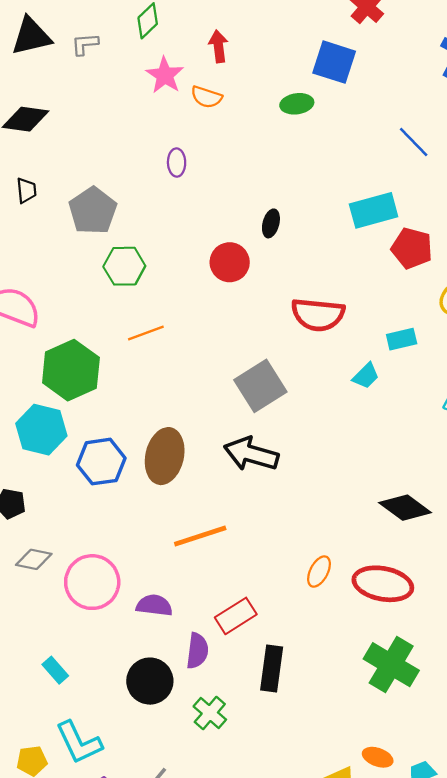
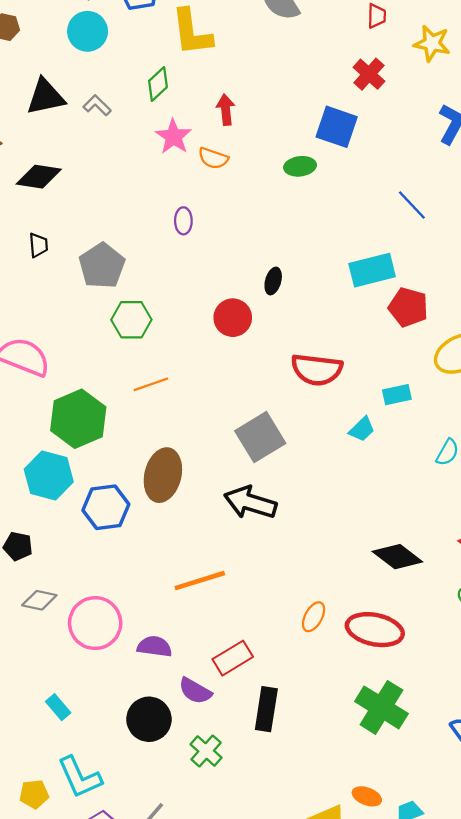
gray L-shape: (85, 44) -> (97, 105), turned 48
brown ellipse: (165, 456) -> (163, 475), moved
purple semicircle: (197, 651) -> (195, 691), turned 112

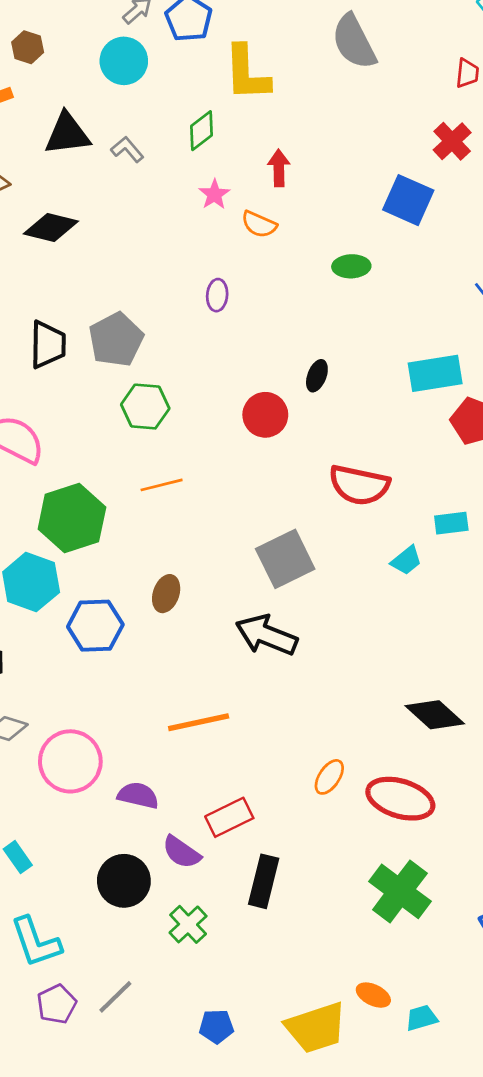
pink star: (174, 137) -> (214, 194), size x0.7
green ellipse: (300, 166) -> (351, 266), moved
black trapezoid: (38, 245) -> (48, 345), moved, size x1.6
brown ellipse: (163, 475) -> (166, 594), size x0.6

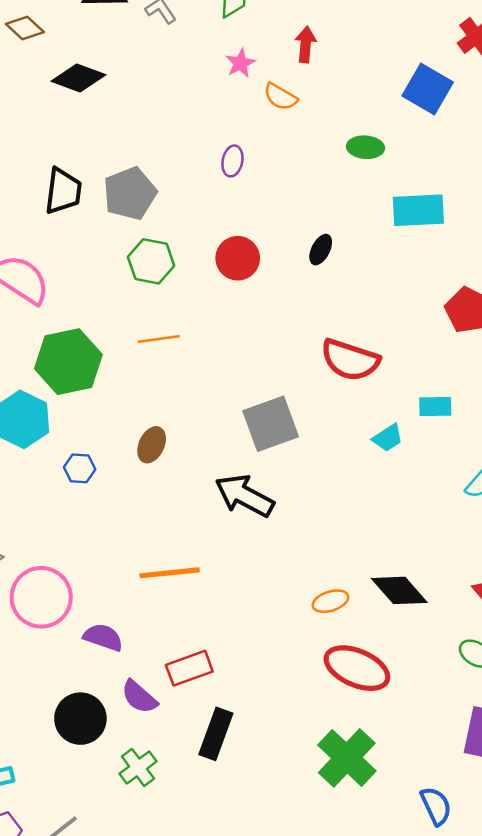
cyan rectangle: (435, 373) -> (418, 210), moved
red circle: (265, 415) -> (238, 258), moved
blue hexagon: (95, 626) -> (80, 468), size x0.6
orange ellipse: (329, 777) -> (330, 601), moved, turned 32

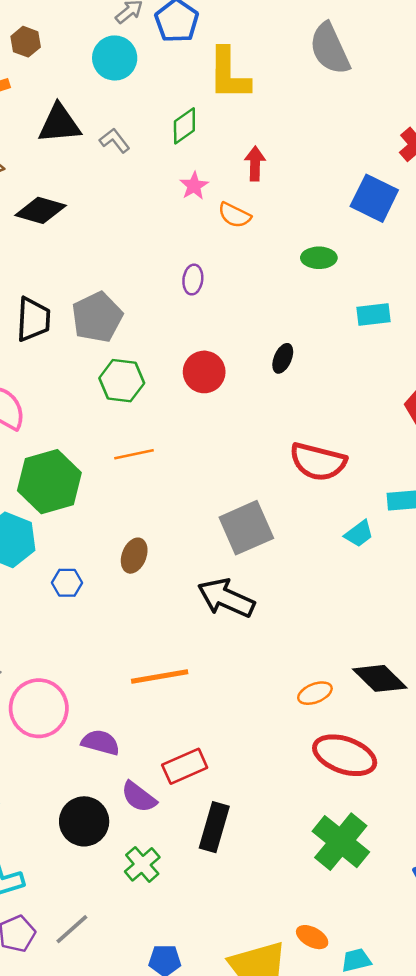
cyan rectangle: (418, 210) -> (373, 315), size x0.7

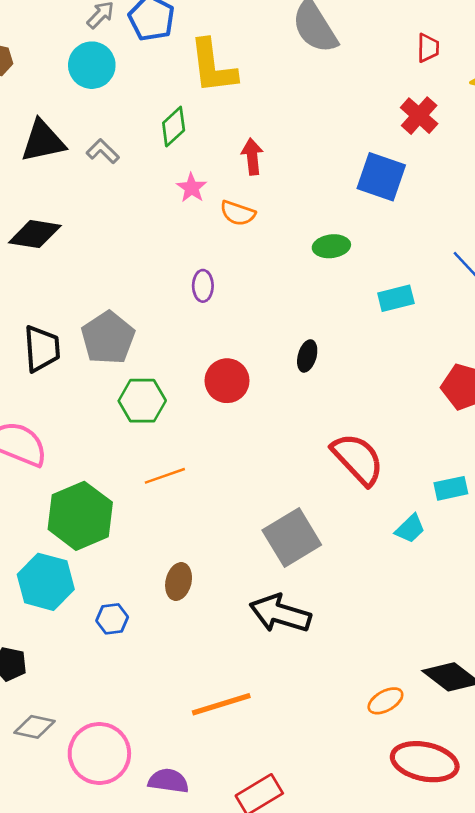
red semicircle: (318, 462) -> (358, 459), turned -140

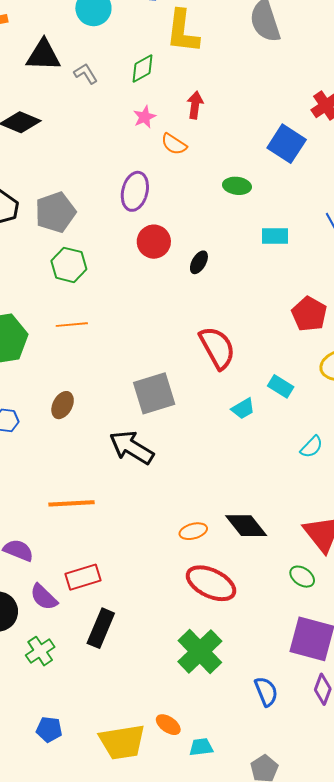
purple ellipse: (203, 286) -> (135, 191), size x1.6
red circle: (227, 381) -> (154, 242), moved
cyan rectangle: (451, 488) -> (281, 386), turned 30

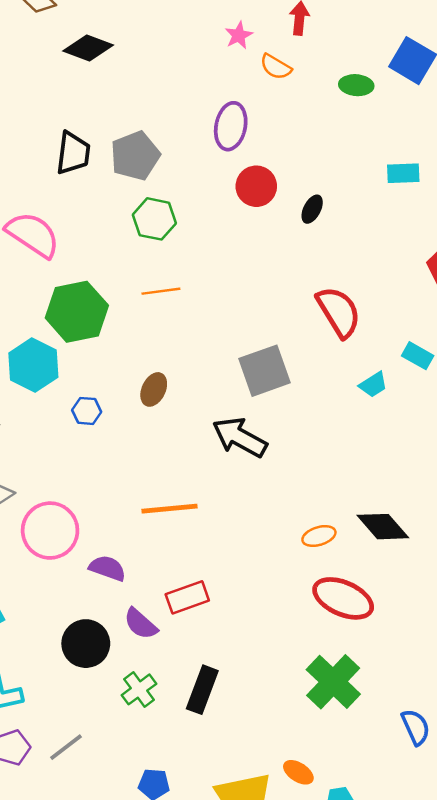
green ellipse: (237, 186) -> (356, 85), moved
black rectangle: (101, 628) -> (202, 690), moved

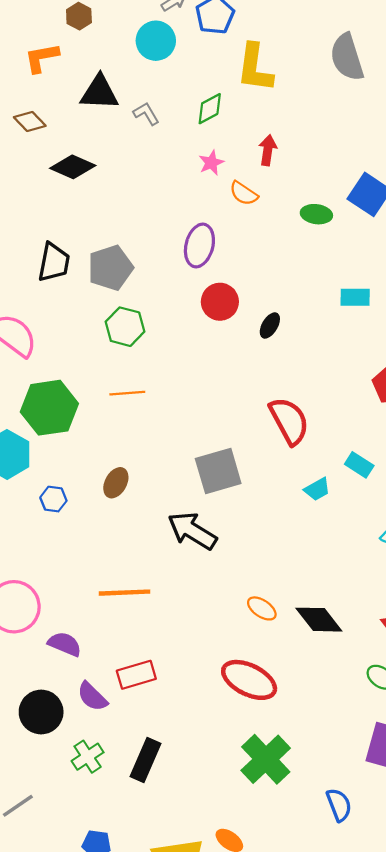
orange ellipse: (319, 536) -> (262, 608), moved, turned 48
red ellipse: (343, 598) -> (249, 680), moved

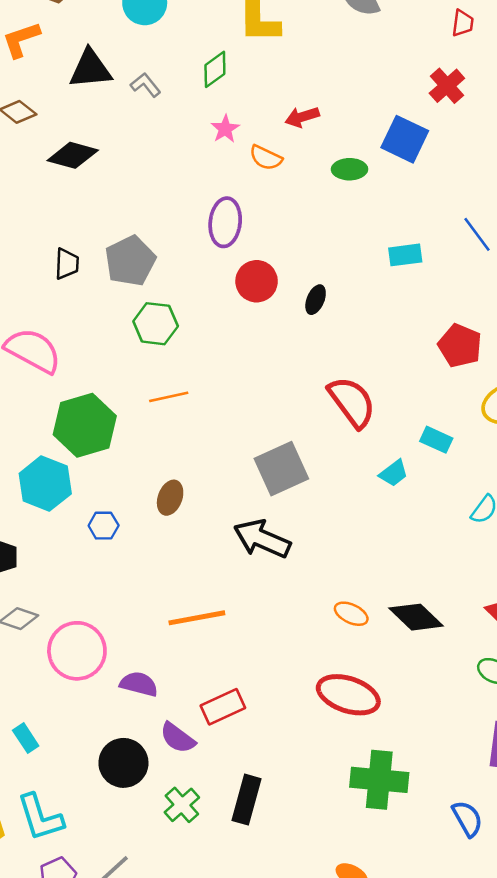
red arrow: (268, 150) -> (302, 117), moved, turned -108
black trapezoid: (54, 262) -> (67, 264), size x0.7
green cross: (266, 759) -> (379, 780), turned -33

